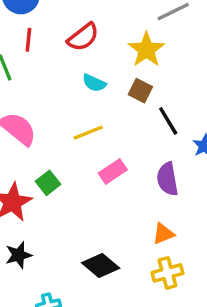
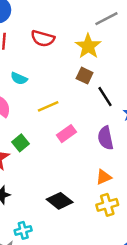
red semicircle: (83, 37) -> (43, 38), turned 55
cyan semicircle: (94, 83) -> (19, 78), moved

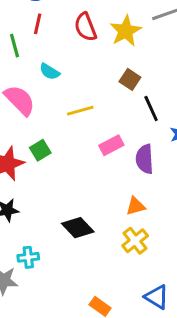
red semicircle: (43, 38) -> (85, 27), turned 45
yellow star: (88, 46) -> (126, 31), moved
pink rectangle: (66, 134) -> (111, 145), moved
yellow cross: (107, 205) -> (135, 241), turned -30

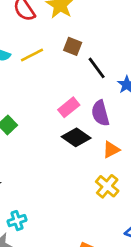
yellow line: (80, 111) -> (32, 55), moved
orange triangle: (135, 206) -> (111, 150), moved
black diamond: (78, 228) -> (76, 137), moved

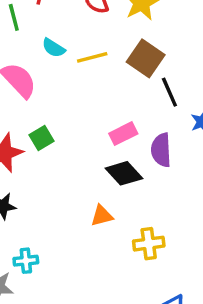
brown square: (73, 46) -> (146, 58), size x1.5
orange triangle: (111, 150) -> (102, 216), moved
yellow cross: (107, 186) -> (149, 244), turned 30

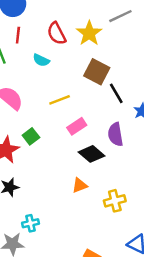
cyan semicircle: (54, 48) -> (41, 60), moved
yellow line: (92, 57) -> (60, 100), moved
pink rectangle: (123, 134) -> (77, 126), moved

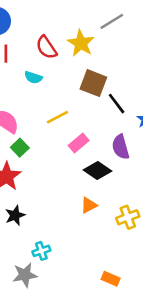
green square: (31, 136) -> (20, 148), moved

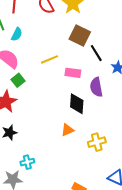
cyan semicircle: (33, 77) -> (17, 34), moved, turned -88
pink rectangle: (79, 143) -> (73, 73), moved, turned 42
black diamond: (98, 170) -> (77, 104), turned 55

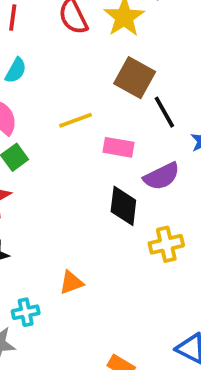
purple semicircle: (96, 87) -> (162, 176), turned -108
orange triangle: (67, 130) -> (71, 283), moved
yellow cross: (97, 142) -> (166, 244), moved

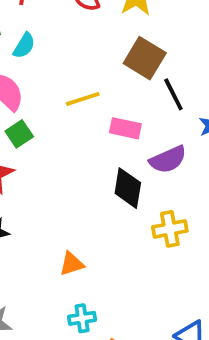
cyan cross: (26, 312) -> (82, 318), moved

